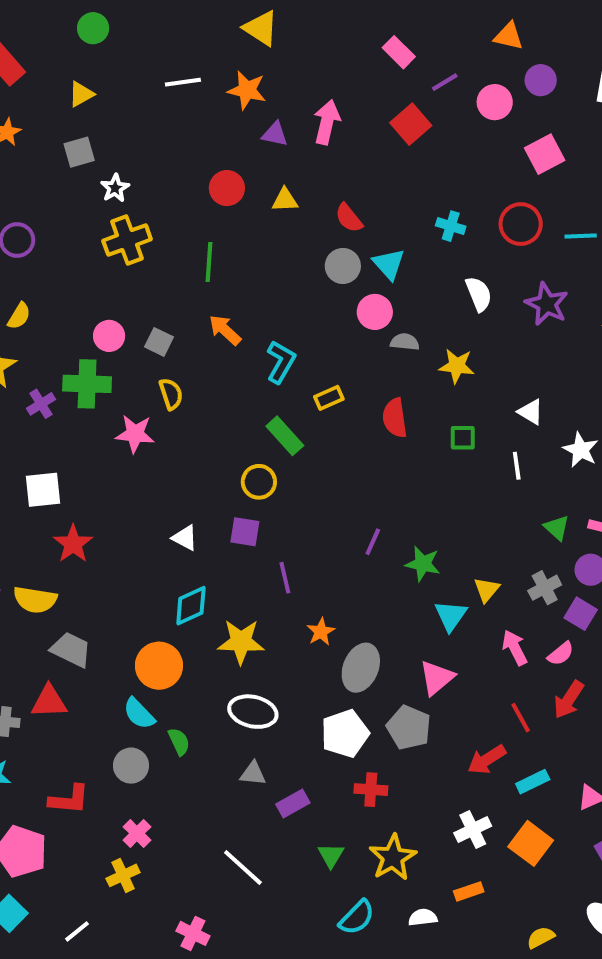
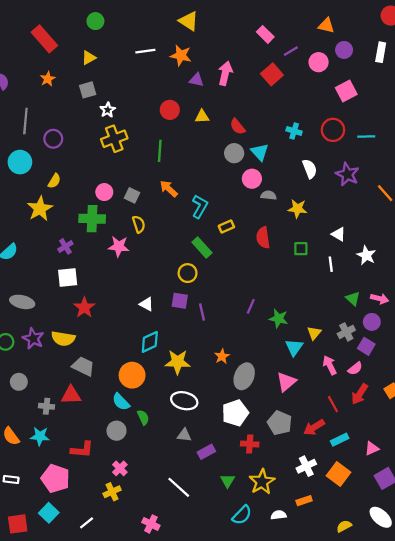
purple cross: (41, 404) -> (65, 246), moved
purple line: (285, 578) -> (202, 312), moved
gray pentagon: (409, 728) -> (280, 423), moved

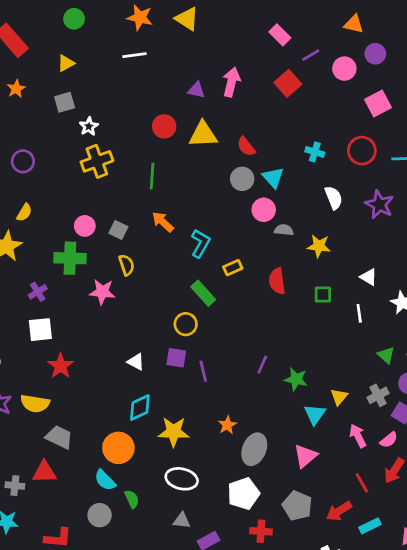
orange star: (181, 56) -> (140, 17), moved
yellow triangle: (202, 117) -> (203, 134), size x1.6

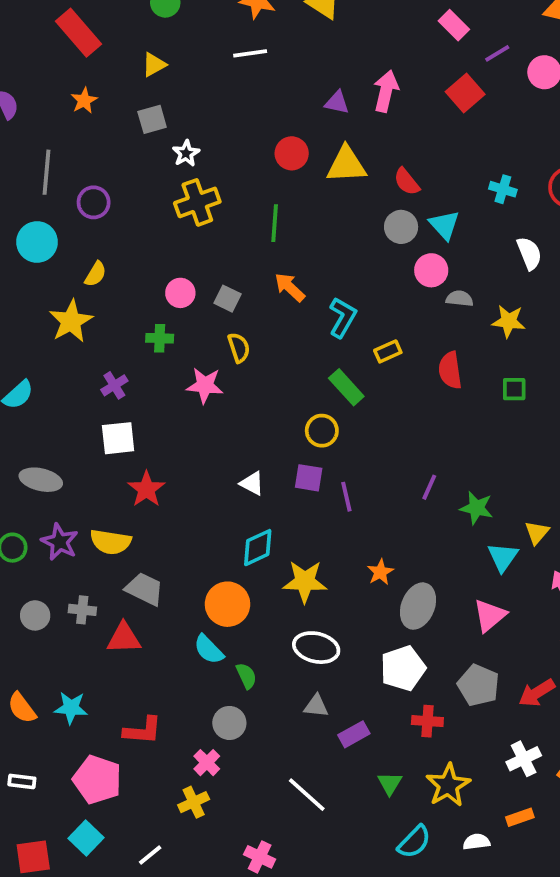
green cross: (70, 258) -> (160, 338), size x0.6
gray cross: (15, 486) -> (82, 610), moved
gray circle: (100, 515) -> (229, 723), moved

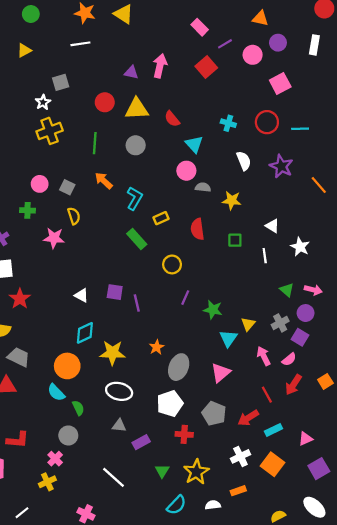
gray square: (152, 119) -> (61, 82), moved
gray circle: (401, 227) -> (136, 145), moved
yellow circle: (322, 431) -> (172, 264), moved

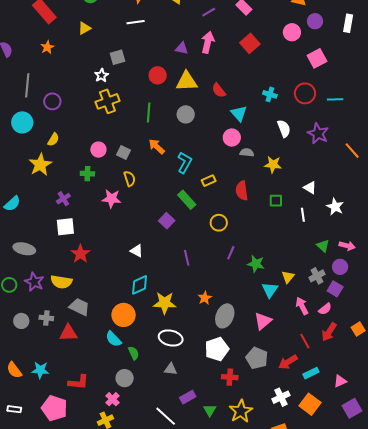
purple line: (225, 44) -> (209, 12), moved
purple square: (115, 292) -> (167, 221), moved, turned 35
purple rectangle: (141, 442) -> (188, 397), moved

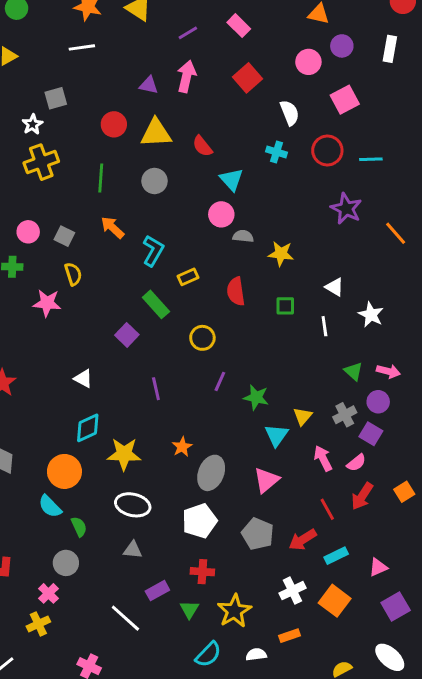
white semicircle: (284, 128) -> (290, 113), moved
red cross: (230, 377) -> (202, 572), moved

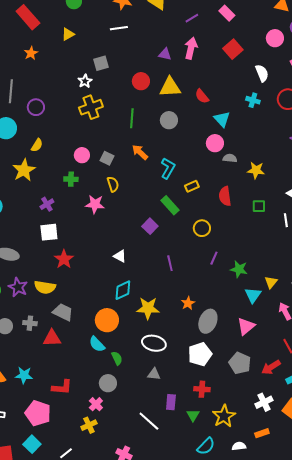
purple rectangle: (157, 591) -> (171, 402), turned -56

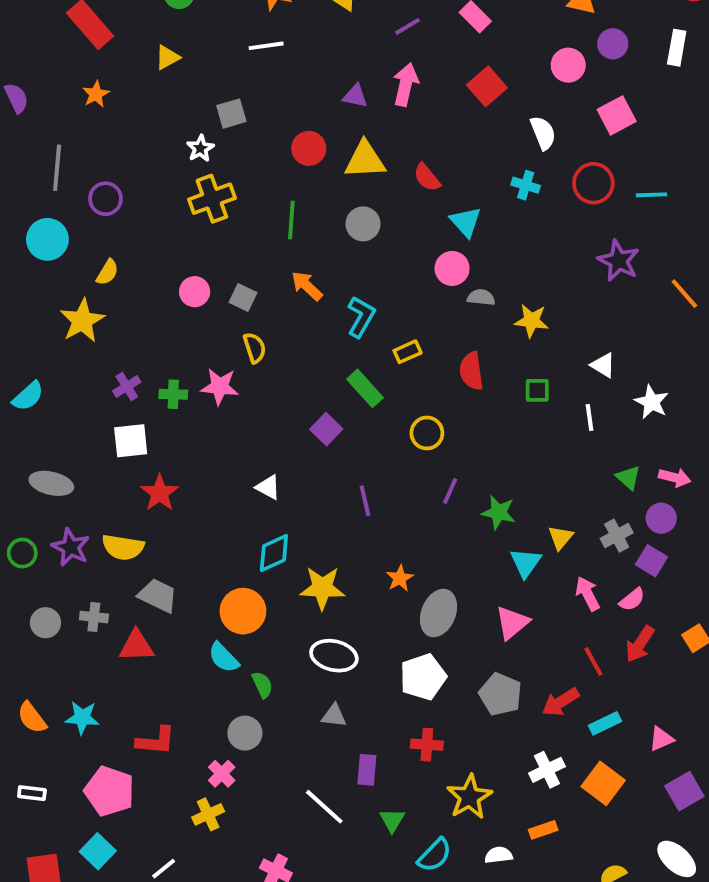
green cross: (71, 179) -> (173, 394), moved
green triangle: (193, 415) -> (392, 820), moved

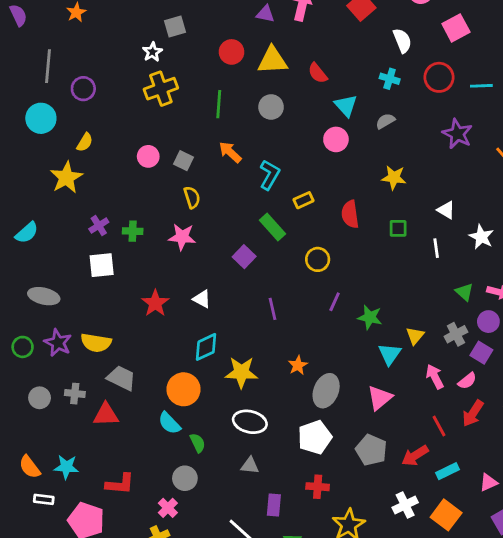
gray semicircle: (481, 297) -> (385, 121), moved, turned -36
pink star: (220, 387) -> (182, 237), moved
red star: (160, 493) -> (155, 303), moved
white rectangle: (32, 793) -> (44, 499), moved

